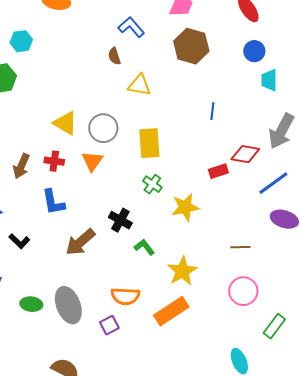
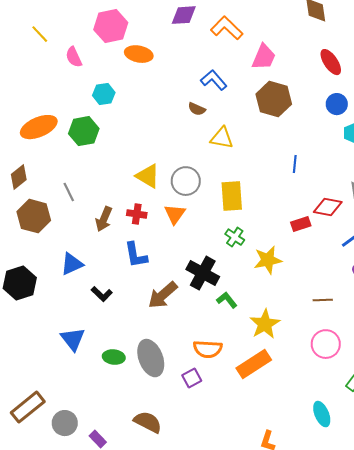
brown semicircle: (114, 56) -> (197, 109), turned -48
black cross: (120, 220) -> (203, 273), size x1.4

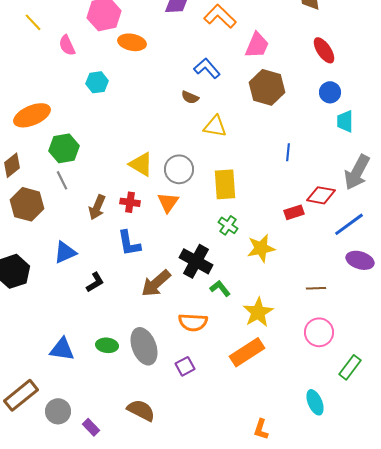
green hexagon: (84, 131) -> (64, 148), moved
black L-shape: (102, 294) -> (95, 282), turned -75
blue triangle: (73, 339) -> (62, 349), moved, turned -44
orange semicircle: (208, 349) -> (193, 322), moved

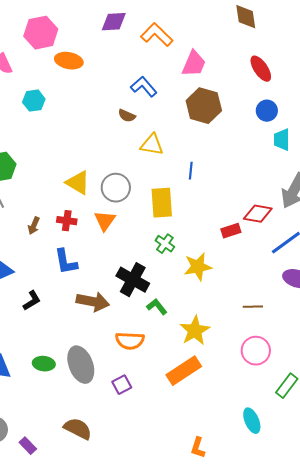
blue line: (288, 152) -> (191, 171), moved
brown arrow: (97, 207) -> (34, 226), size x0.7
brown arrow: (156, 283) -> (93, 302), turned -128

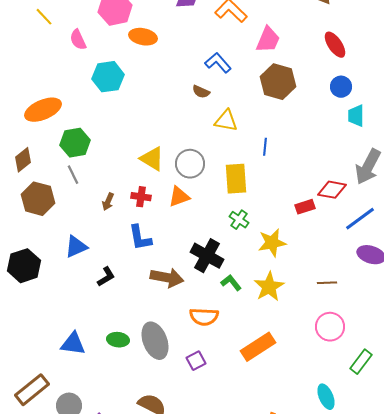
cyan hexagon: (34, 101) -> (108, 77), size x1.4
orange triangle: (105, 221) -> (179, 197), turned 35
yellow star: (195, 331) -> (269, 287), moved

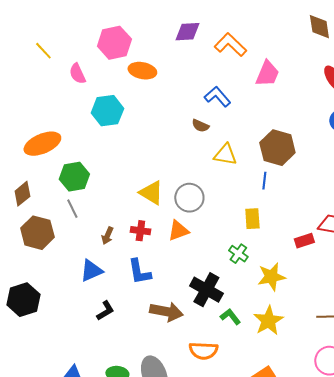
brown hexagon: (278, 82) -> (277, 148), moved
yellow rectangle: (236, 179) -> (252, 219), moved, size x0.7
blue triangle: (76, 247) -> (91, 271), moved

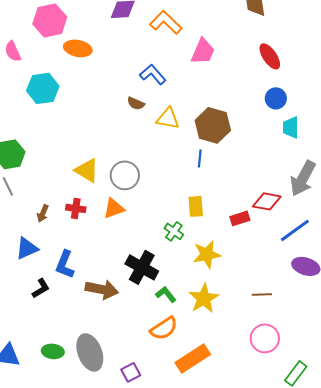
yellow triangle: (225, 155) -> (168, 118), moved
yellow rectangle: (252, 219) -> (196, 206), moved
blue L-shape: (139, 272) -> (65, 264), moved, turned 32
orange semicircle: (203, 351) -> (164, 328), moved, turned -36

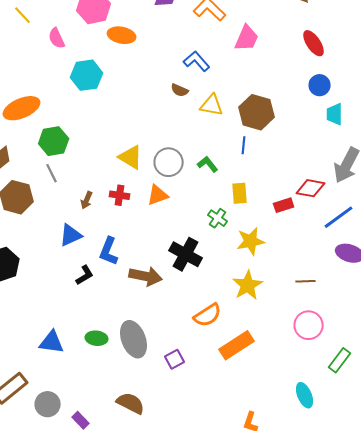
green L-shape: (166, 294) -> (208, 164), moved

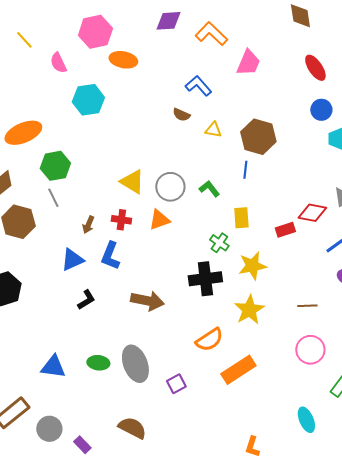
yellow triangle: (212, 105) -> (213, 130), size x0.7
blue L-shape: (109, 251) -> (110, 256), moved
black cross: (186, 254) -> (205, 279), moved, turned -36

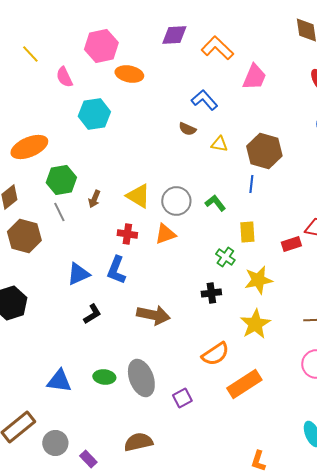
brown arrow: (88, 225) -> (94, 199), moved
black cross: (205, 279) -> (211, 293), size x0.6
brown semicircle: (132, 428) -> (138, 442), turned -40

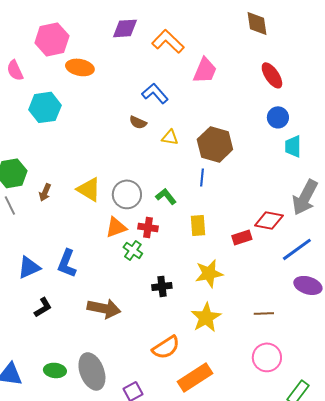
red cross: (127, 234) -> (148, 227), moved
green cross: (225, 257) -> (133, 250), moved

